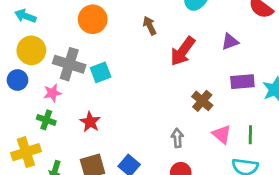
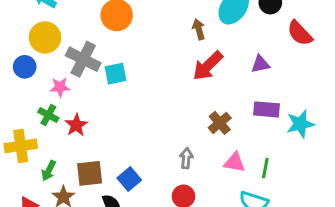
brown arrow: (150, 26) -> (199, 29), moved
red star: (90, 122) -> (76, 125), moved
pink triangle: (222, 134) -> (235, 162), turned -40

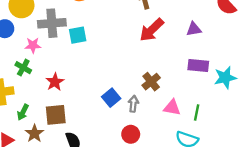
gray cross: (83, 59) -> (52, 23), turned -32
brown cross: (220, 123) -> (151, 82), moved
red star: (76, 125) -> (55, 82), moved
blue square: (129, 179) -> (111, 98), moved

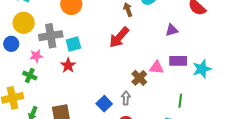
red arrow: (152, 30) -> (119, 37), moved
red star: (55, 82) -> (68, 65), moved
blue square: (111, 98) -> (104, 104), moved
pink triangle: (172, 108) -> (157, 67), moved

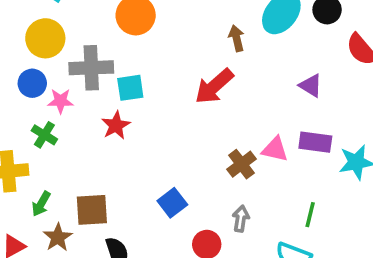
purple triangle: (172, 30) -> (311, 85), turned 40
blue circle: (11, 44) -> (32, 83), moved
gray arrow: (126, 98) -> (241, 219), moved

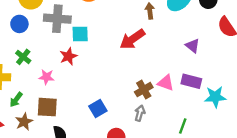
pink star: (61, 101) -> (46, 77), moved
gray arrow: (241, 219) -> (140, 113), moved

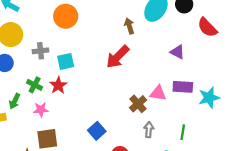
gray cross: (57, 19) -> (41, 51), size x0.6
green cross: (23, 57) -> (35, 85), moved
green arrow: (16, 100) -> (15, 101), moved
gray arrow: (140, 113) -> (149, 130), moved

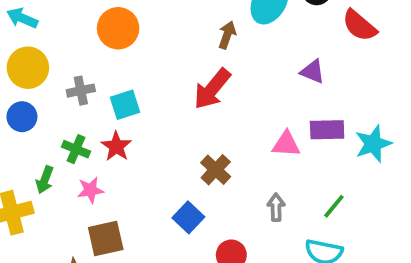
brown arrow: (129, 26) -> (227, 35), turned 42
brown cross: (138, 104) -> (216, 170), moved
green line: (183, 132) -> (334, 206), turned 35

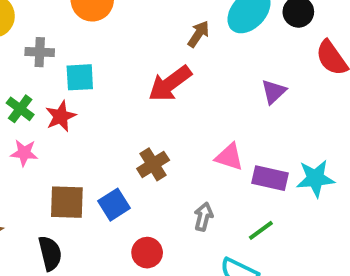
purple triangle: (313, 71) -> (274, 92), turned 40
purple rectangle: (327, 130) -> (270, 178), moved
brown square: (106, 239) -> (67, 202), moved

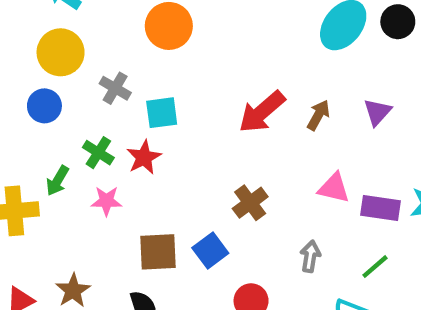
brown arrow: (198, 34) -> (318, 115), moved
gray cross: (40, 52) -> (115, 88), turned 32

